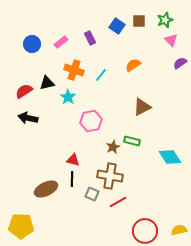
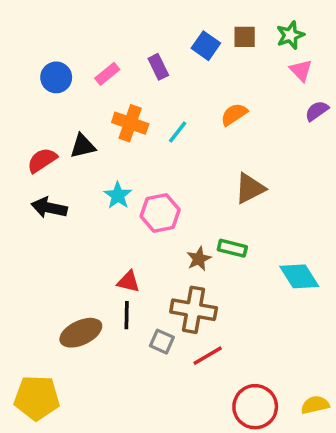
cyan star: (68, 97) -> (118, 195), moved

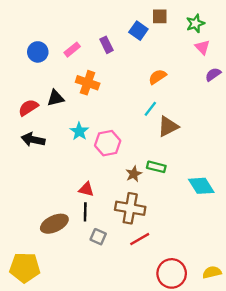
brown square: (245, 37) -> (160, 16), moved
cyan line: (178, 132) -> (150, 109), moved
gray square: (162, 342) -> (98, 237), moved

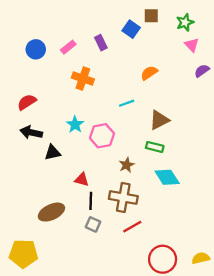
black triangle: (56, 98) -> (53, 153), moved
cyan line: (150, 109) -> (127, 103), moved, turned 32
green rectangle: (156, 167) -> (155, 147), moved
cyan diamond: (201, 186) -> (167, 177), moved
black line: (85, 212) -> (91, 201), moved

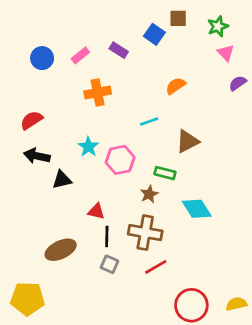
purple rectangle: (101, 43) -> (119, 50), turned -32
orange cross: (83, 79) -> (98, 92), turned -30
green rectangle: (155, 147) -> (165, 173), moved

